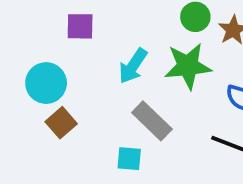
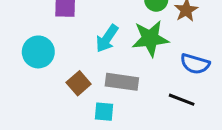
gray rectangle: (152, 121) -> (122, 82), turned -36
brown square: (61, 123) -> (79, 83), moved

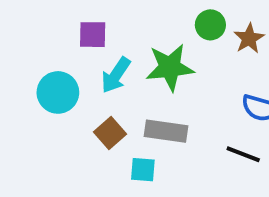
cyan arrow: (107, 39) -> (116, 75), moved
green star: (150, 39) -> (170, 67), moved

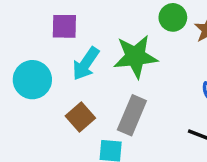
gray rectangle: (166, 131) -> (132, 115), turned -75

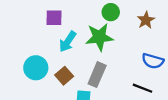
green circle: (173, 17) -> (111, 12), moved
cyan circle: (32, 80) -> (36, 68), moved

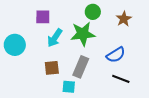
blue semicircle: (153, 61) -> (116, 55), moved, turned -48
cyan circle: (36, 68) -> (15, 45), moved
brown square: (64, 76) -> (52, 68), turned 35

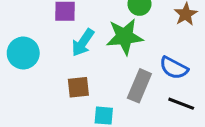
blue semicircle: (116, 55) -> (174, 68), turned 60
gray rectangle: (81, 67) -> (139, 86), moved

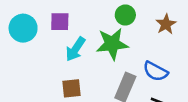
cyan circle: (23, 53) -> (23, 28), moved

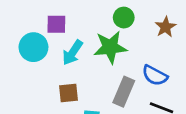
cyan circle: (23, 28) -> (33, 47), moved

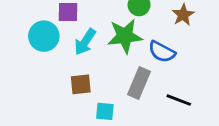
blue semicircle: (155, 75) -> (162, 52), moved

